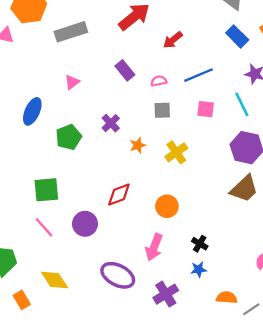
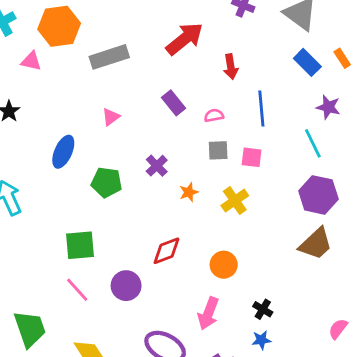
red arrow: (173, 40) -> (231, 67), turned -60
blue line: (199, 75) -> (261, 109), turned -72
pink square: (206, 109) -> (252, 157), moved
green pentagon: (69, 137) -> (107, 182), turned 30

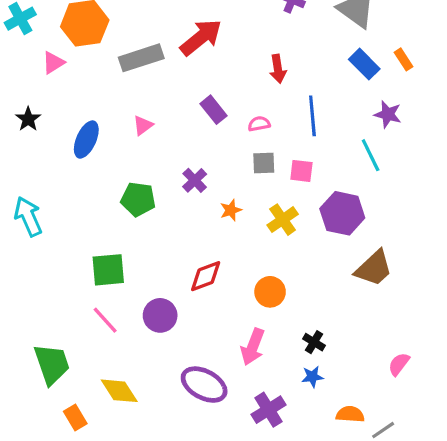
red arrow: (185, 39) -> (201, 37), moved
pink triangle: (31, 61) -> (53, 63), turned -45
blue ellipse: (63, 152) -> (86, 140), moved
purple hexagon: (318, 195) -> (342, 213), moved

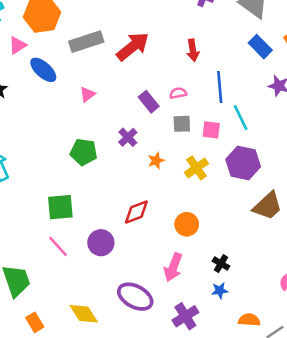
red arrow: (201, 37) -> (133, 47), moved
purple rectangle: (213, 110) -> (149, 102), moved
blue ellipse: (86, 140) -> (43, 70), moved, turned -72
cyan line: (371, 155) -> (241, 118), moved
yellow diamond: (119, 391) -> (84, 314), moved

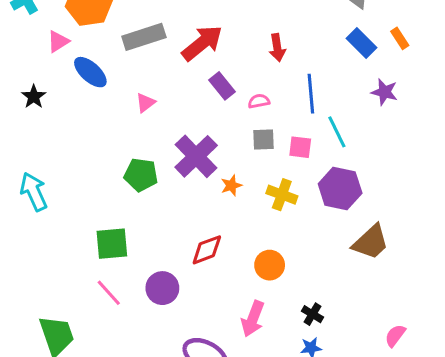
purple rectangle: (149, 102) -> (222, 86), moved
purple cross: (128, 137) -> (196, 156), size x1.8
yellow cross: (196, 168) -> (282, 195), turned -35

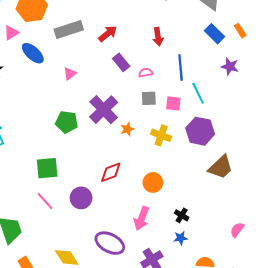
red arrow: (202, 43) -> (108, 34), size x0.7

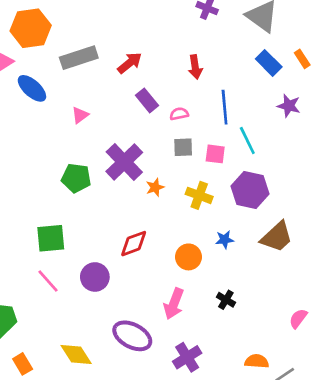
blue star: (181, 238) -> (225, 240), moved

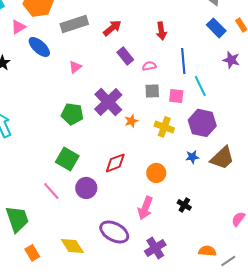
green square: (51, 238) -> (67, 159), moved, turned 35
blue star: (225, 240) -> (192, 157), moved

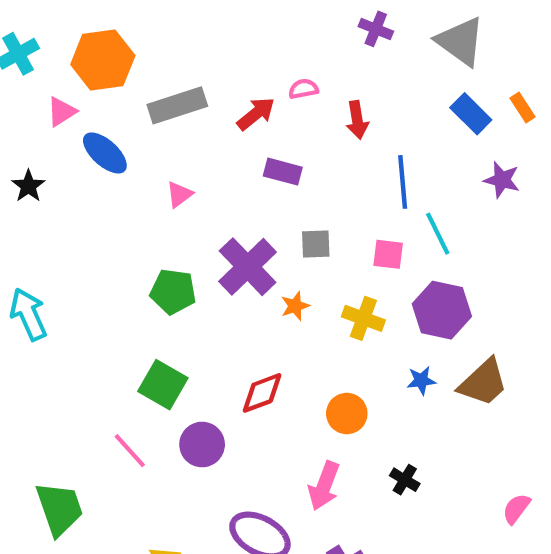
purple rectangle: (125, 56) -> (283, 172), turned -36
pink semicircle: (149, 66) -> (303, 89), moved
gray square: (152, 91) -> (316, 244), moved

